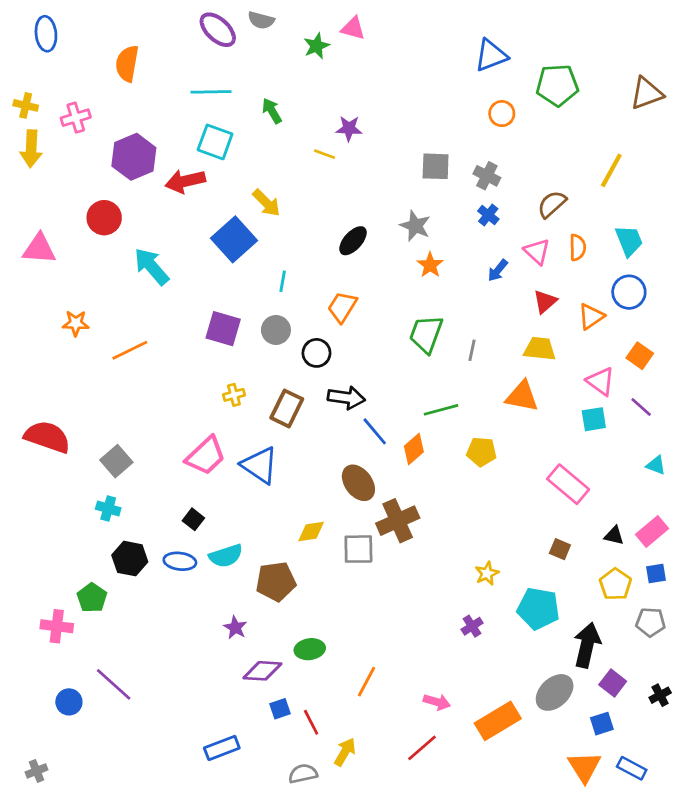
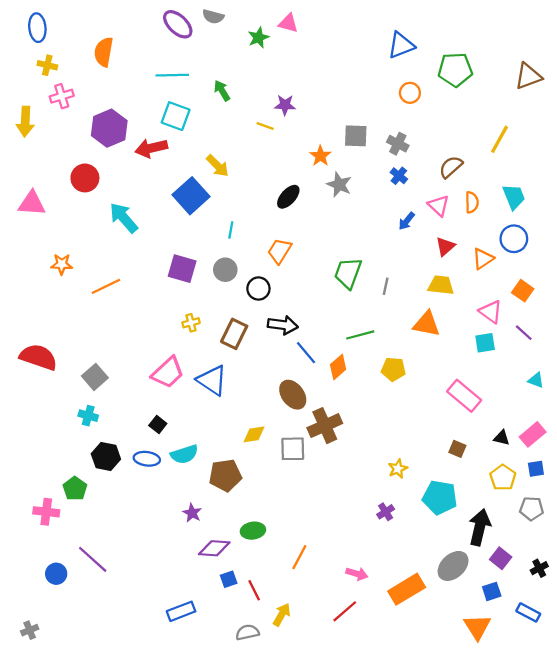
yellow cross: (26, 105) -> (47, 65), moved
orange star: (430, 265) -> (320, 156), moved
blue rectangle: (632, 768) -> (528, 612), moved

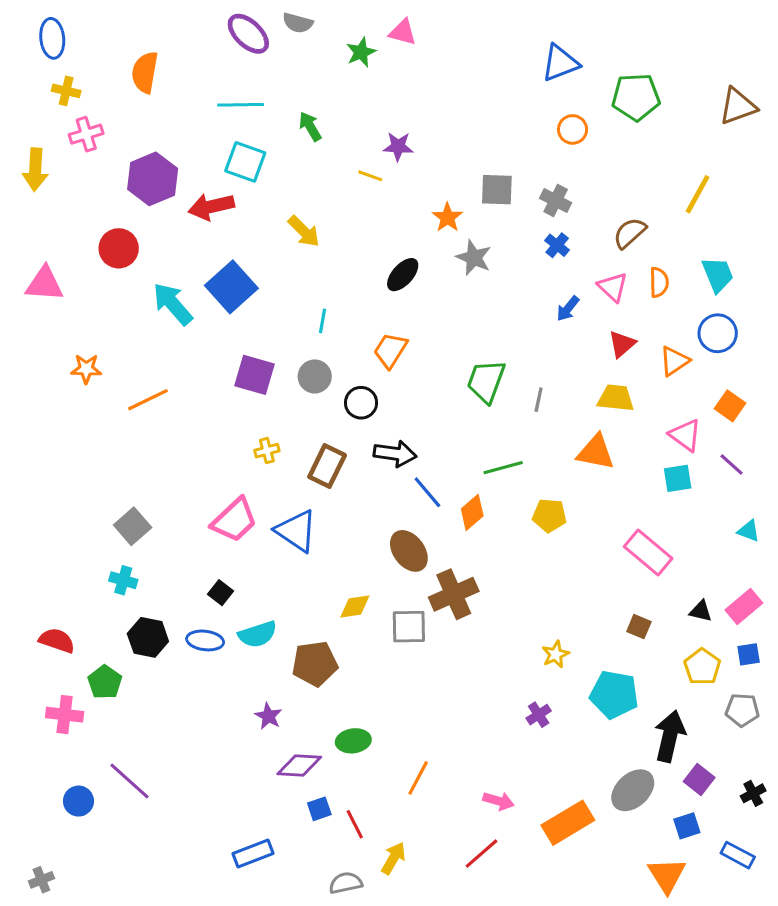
blue square: (191, 196) -> (231, 287), moved
red semicircle: (38, 357) -> (57, 640), moved, size x0.7

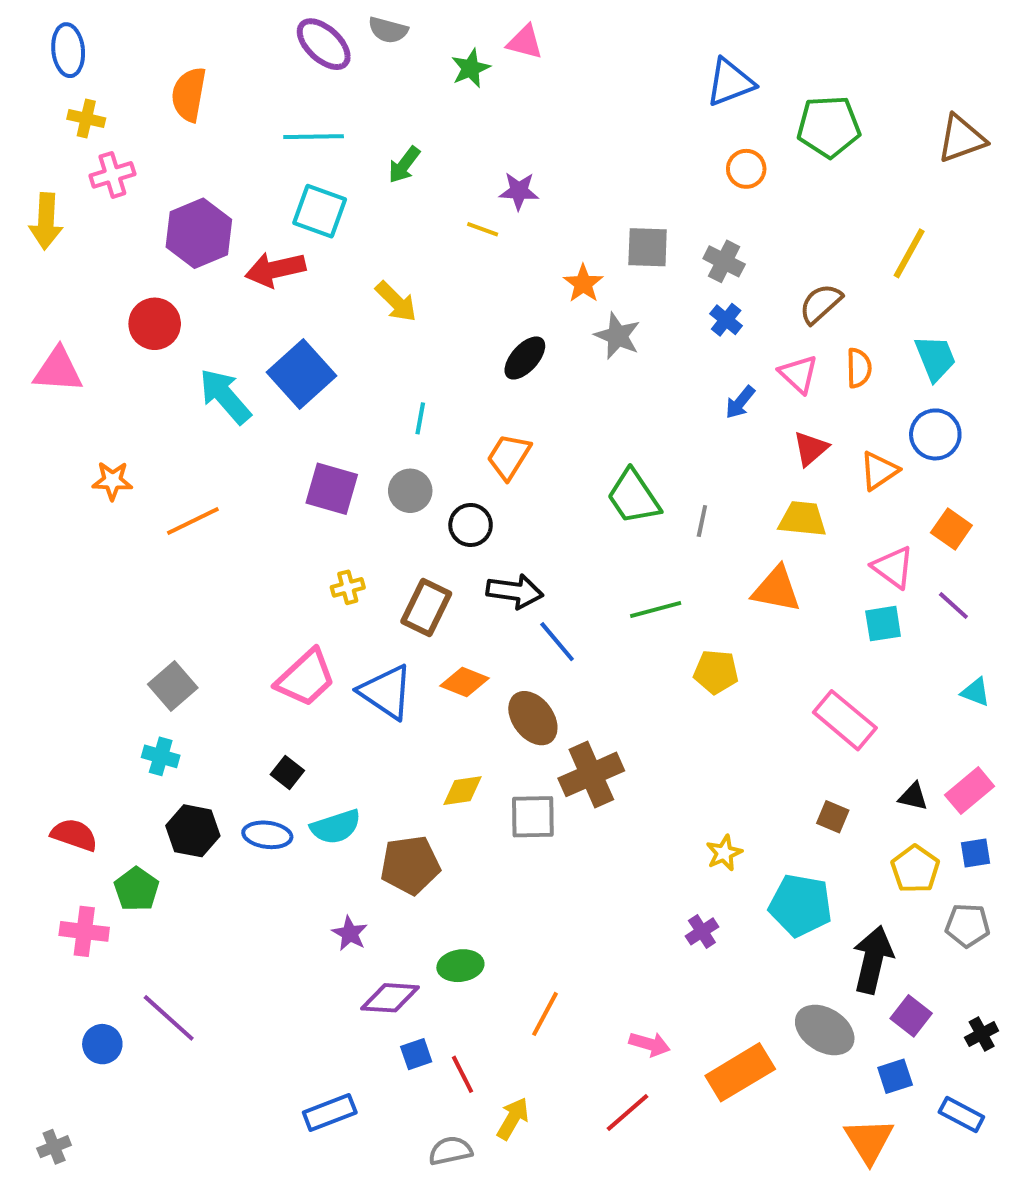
green arrow: (310, 126) -> (404, 165), turned -112
green trapezoid: (486, 381) -> (634, 497), turned -54
orange diamond: (472, 512) -> (465, 682), moved, turned 63
gray ellipse: (633, 790) -> (825, 1030), turned 75

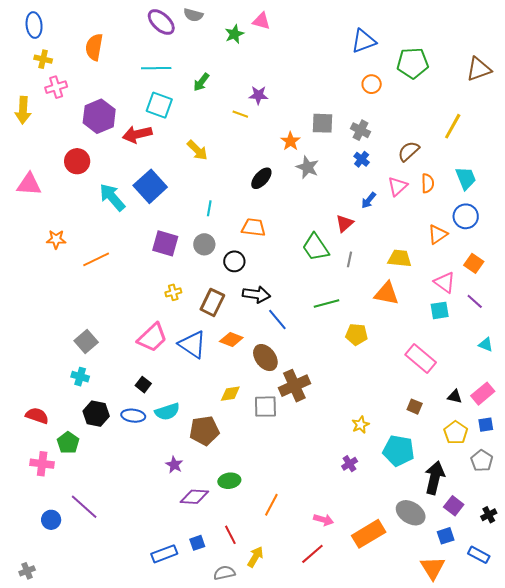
pink triangle: (799, 374) -> (398, 186), turned 35
red triangle: (811, 449) -> (345, 223), moved
orange trapezoid: (509, 457) -> (253, 227), turned 65
gray pentagon: (968, 925) -> (482, 461), turned 30
blue square: (416, 1054) -> (197, 543), moved

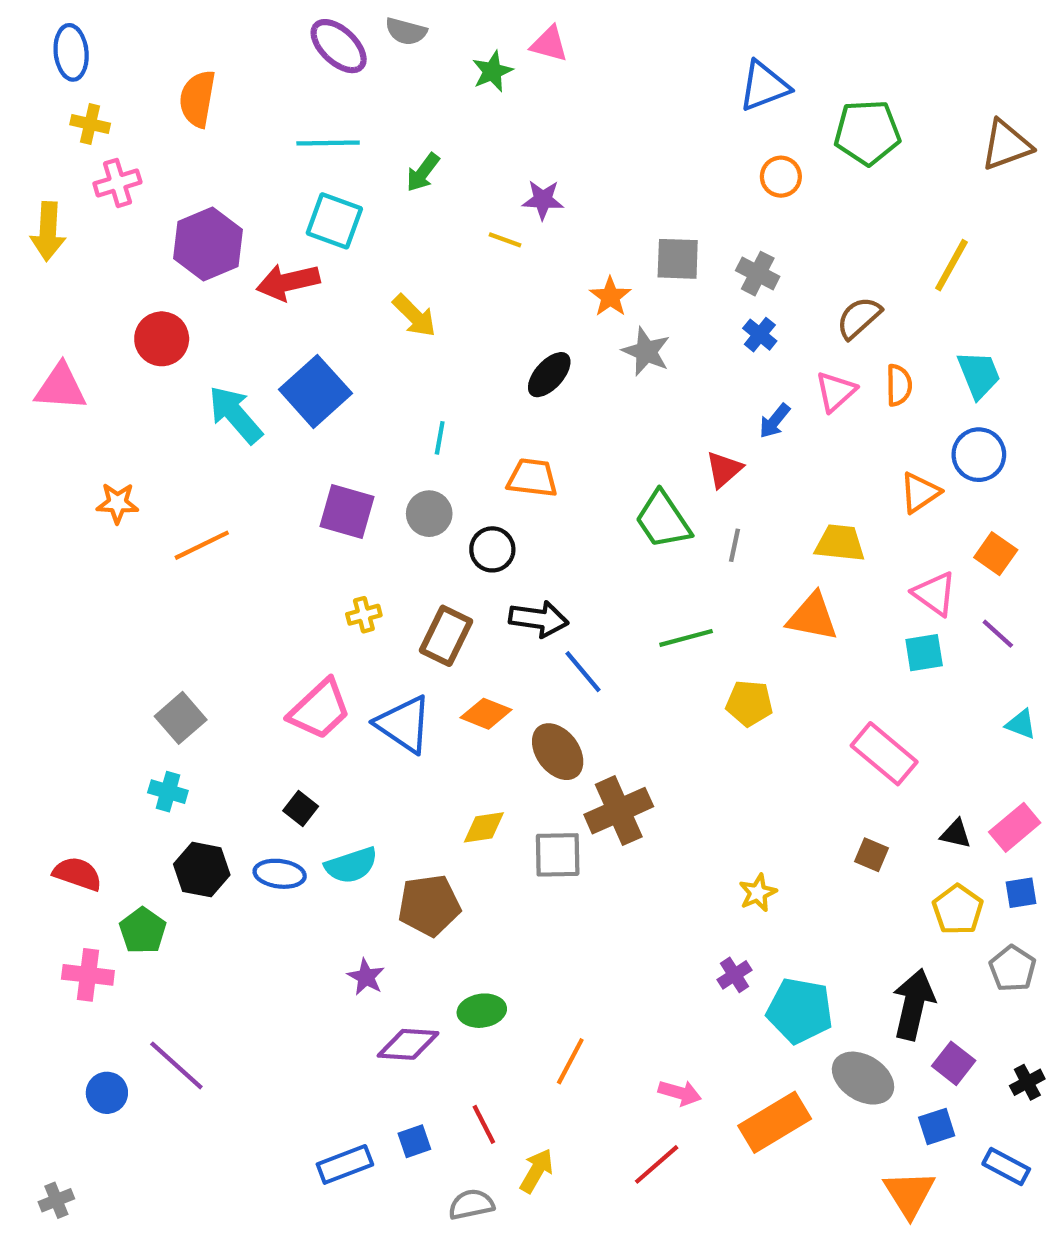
cyan pentagon: (399, 451) -> (800, 1011), moved

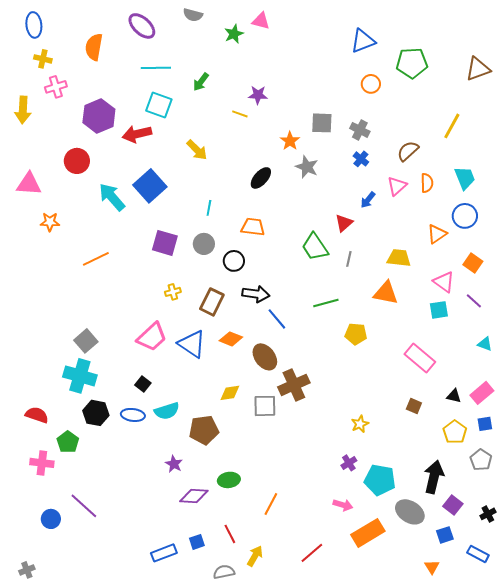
purple ellipse: (339, 46) -> (142, 26), moved
orange star: (117, 503) -> (50, 222), moved
cyan cross: (168, 792) -> (80, 376), size x1.8
pink arrow: (680, 1093) -> (343, 505), moved
orange triangle: (909, 1194) -> (432, 567), size x0.6

